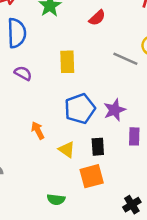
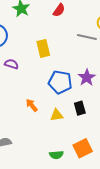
blue pentagon: (80, 109) -> (60, 82), turned -30
yellow triangle: (67, 150) -> (57, 115), turned -32
orange square: (92, 176) -> (83, 148), moved

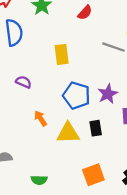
purple semicircle: (11, 64) -> (24, 82), moved
yellow triangle: (57, 115) -> (68, 133), size x1.5
green semicircle: (56, 155) -> (39, 180), moved

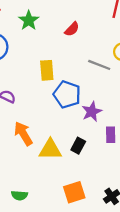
blue pentagon: (76, 95) -> (67, 94), moved
orange arrow: (41, 118) -> (23, 134), size x1.5
black rectangle: (96, 128) -> (78, 146), turned 35

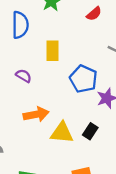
yellow rectangle: (47, 70) -> (52, 51), moved
orange arrow: (23, 134) -> (36, 114), turned 105

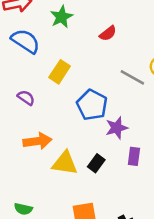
blue semicircle: (20, 25) -> (25, 41), turned -60
yellow rectangle: (52, 51) -> (60, 72), turned 30

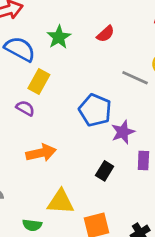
green star: (61, 17) -> (59, 37), moved
yellow rectangle: (60, 72) -> (39, 81), moved
yellow triangle: (65, 163) -> (61, 202), moved

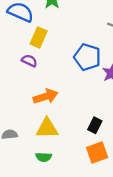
black rectangle: (105, 171) -> (95, 125), moved
yellow triangle: (61, 202) -> (47, 128), moved

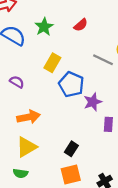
yellow rectangle: (39, 37) -> (52, 63), moved
yellow triangle: (47, 128) -> (26, 147), turned -35

